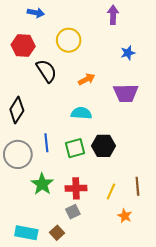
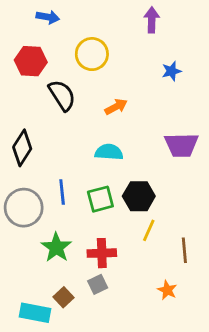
purple trapezoid: (126, 93) -> (181, 145), moved
yellow line: (111, 191) -> (149, 230), moved
brown square: (57, 233) -> (63, 297), moved

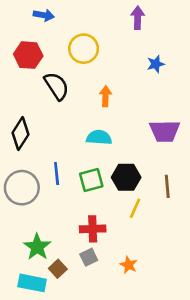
orange arrow: (116, 107) -> (105, 96), turned -60
green star: (56, 247) -> (37, 247), moved
brown line: (184, 250) -> (167, 186), moved
orange star: (167, 290) -> (129, 265), moved

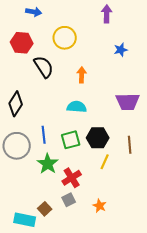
red cross: (93, 229) -> (72, 178), turned -30
green star: (37, 247) -> (48, 164), moved

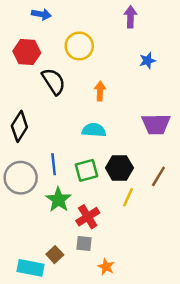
brown line: (130, 145) -> (158, 176), turned 36
gray square: (69, 200) -> (84, 244), turned 32
orange star: (100, 206) -> (106, 267), moved

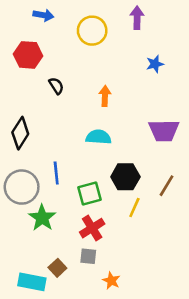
yellow circle: (79, 46) -> (92, 31), moved
black semicircle: (54, 81) -> (56, 86), size x0.6
green square: (87, 170) -> (90, 193), moved
green star: (58, 200) -> (42, 218), moved

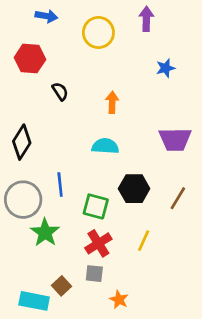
green square: (90, 193) -> (96, 206), turned 30
yellow line: (134, 208) -> (144, 241), moved

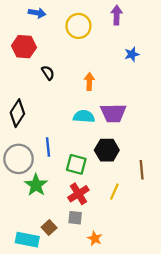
purple trapezoid: (175, 139) -> (113, 113), moved
brown line: (178, 198) -> (142, 170), moved, turned -36

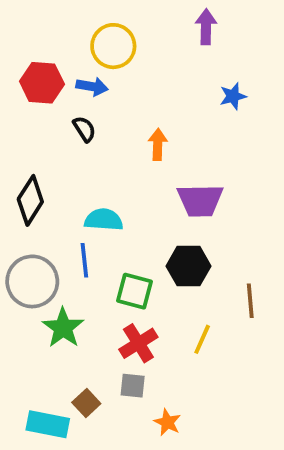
blue arrow: (37, 13) -> (92, 87), moved
yellow circle: (78, 26) -> (113, 46), moved
cyan semicircle: (84, 116) -> (104, 220), moved

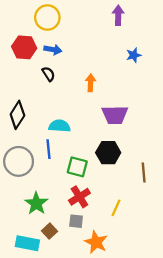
yellow circle: (113, 46) -> (47, 18), moved
green star: (63, 328) -> (36, 203), moved
yellow line: (202, 339) -> (116, 208), moved
orange star: (167, 422) -> (96, 242), size x1.5

